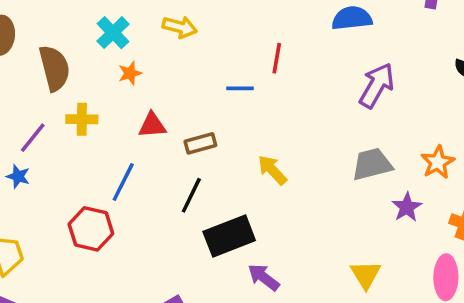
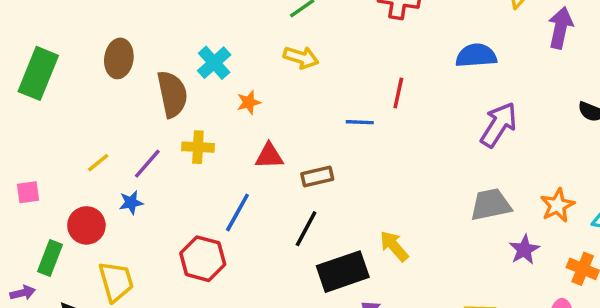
cyan cross: (113, 33) -> (214, 63), moved
yellow arrow: (272, 170) -> (394, 246), moved
blue star: (18, 176) -> (131, 203), turned -30

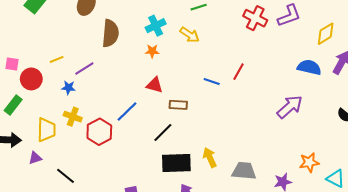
blue semicircle: (476, 56) -> (309, 67), moved
cyan cross: (214, 63) -> (156, 26), moved
yellow cross: (198, 147) -> (73, 117), moved
gray trapezoid: (491, 205) -> (244, 171), moved
red circle: (86, 225) -> (31, 79), moved

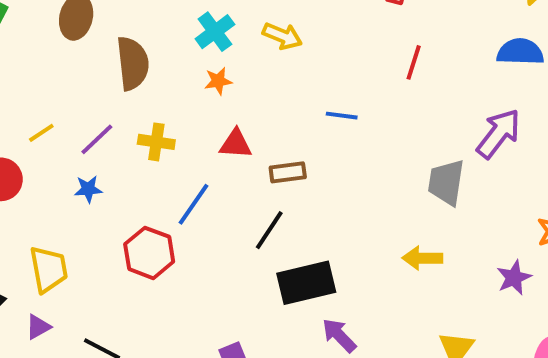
red line: (238, 72) -> (414, 62), moved
blue star: (68, 88) -> (88, 189), moved
yellow cross: (73, 117) -> (156, 142), moved
yellow arrow: (210, 157) -> (422, 258), moved, turned -54
gray trapezoid: (244, 171) -> (446, 182), moved, turned -75

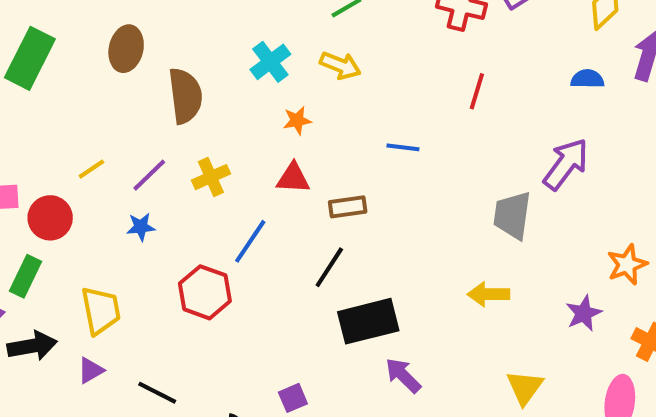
blue semicircle: (520, 52) -> (587, 79), size x0.7
orange star: (218, 81) -> (297, 120), moved
yellow cross: (156, 142) -> (211, 177), turned -32

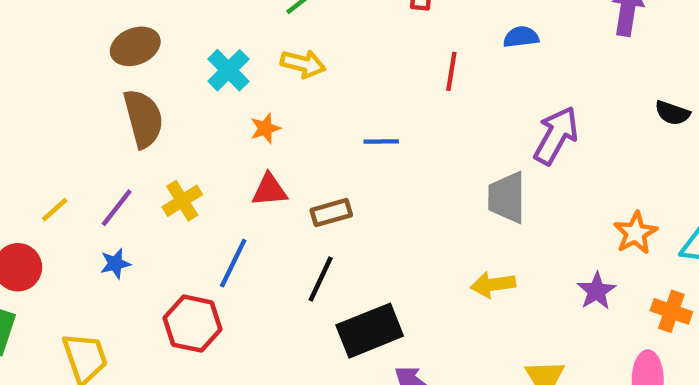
brown ellipse: (126, 49) -> (135, 46), moved, turned 63
blue semicircle: (587, 79) -> (521, 37), moved

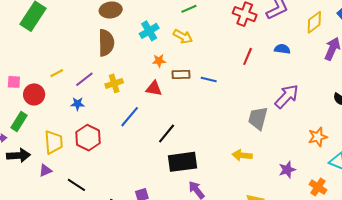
brown rectangle: (331, 213) -> (181, 74), moved
orange star: (635, 233) -> (318, 137), moved
red hexagon: (193, 324) -> (88, 138), moved

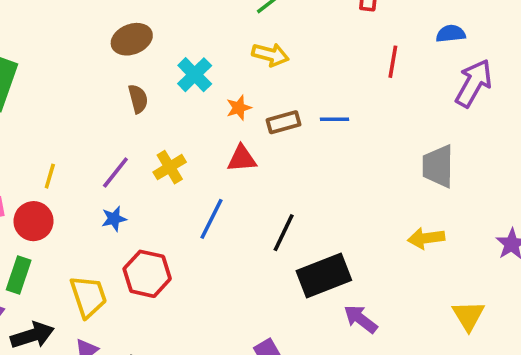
cyan cross: (149, 31) -> (195, 75), moved
brown semicircle: (106, 43) -> (138, 99), size x0.6
yellow line: (57, 73) -> (50, 176), moved, turned -32
purple arrow: (287, 96) -> (474, 83), moved

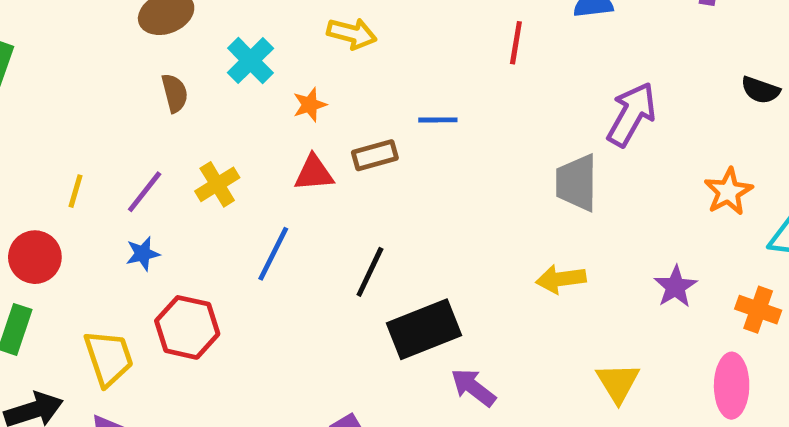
purple arrow: (474, 83) -> (632, 114), moved
brown rectangle: (284, 122) -> (375, 155), moved
yellow line: (50, 176) -> (75, 191), moved

